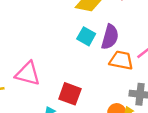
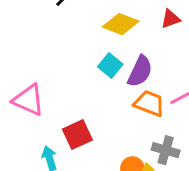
red square: (70, 94) -> (77, 135), turned 35

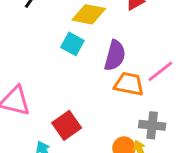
cyan square: (110, 66) -> (72, 44), moved

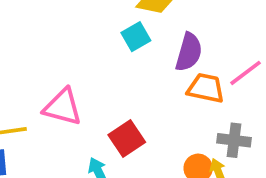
cyan square: (72, 44) -> (136, 37), turned 30

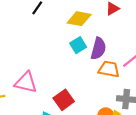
cyan square: (136, 37) -> (78, 45), moved

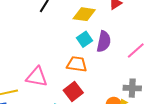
orange trapezoid: (109, 69) -> (77, 64), moved

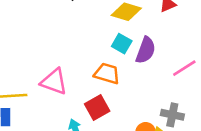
cyan square: (84, 39) -> (122, 44), turned -35

